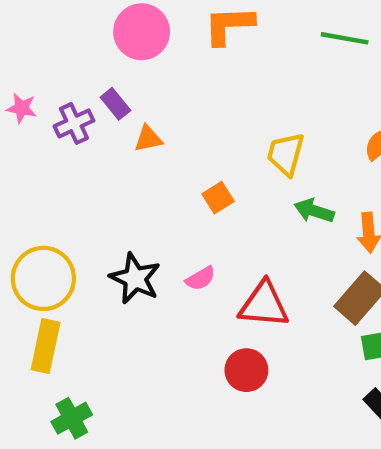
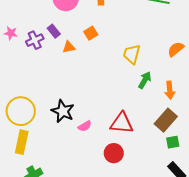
orange square: (218, 198) -> (91, 33), moved
green arrow: (314, 211) -> (145, 80), turned 102
pink semicircle: (201, 278) -> (85, 126), moved

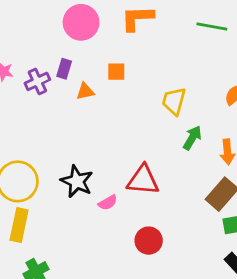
purple rectangle: (54, 31) -> (64, 69), turned 56
orange square: (91, 33) -> (116, 72), turned 32
red triangle: (122, 123) -> (143, 180), moved

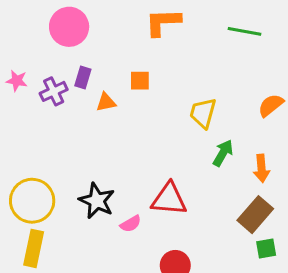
pink circle: (81, 22) -> (69, 27), moved

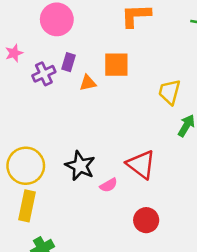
pink star: (17, 81) -> (14, 53), moved, turned -30
orange square: (140, 81) -> (116, 65), size x1.5
red triangle: (169, 199) -> (141, 164), turned 32

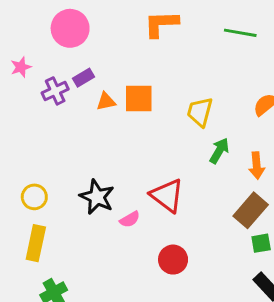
purple rectangle: (68, 62) -> (84, 78), turned 42
orange square: (116, 65) -> (139, 98), moved
yellow circle: (26, 166) -> (34, 197), size x0.6

